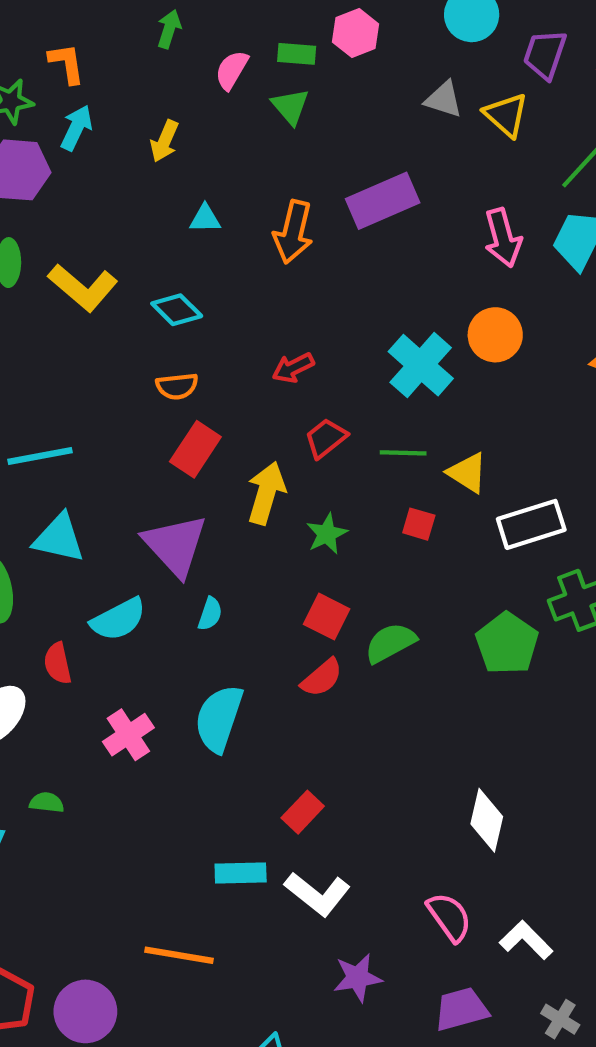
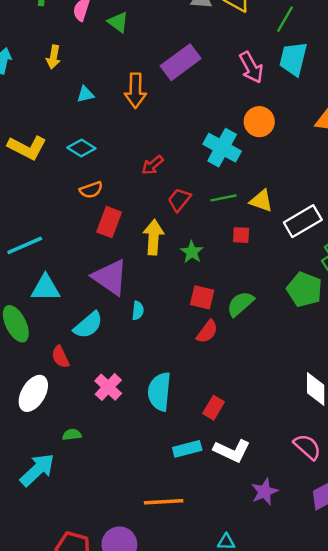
cyan semicircle: (219, 718) -> (159, 392), moved

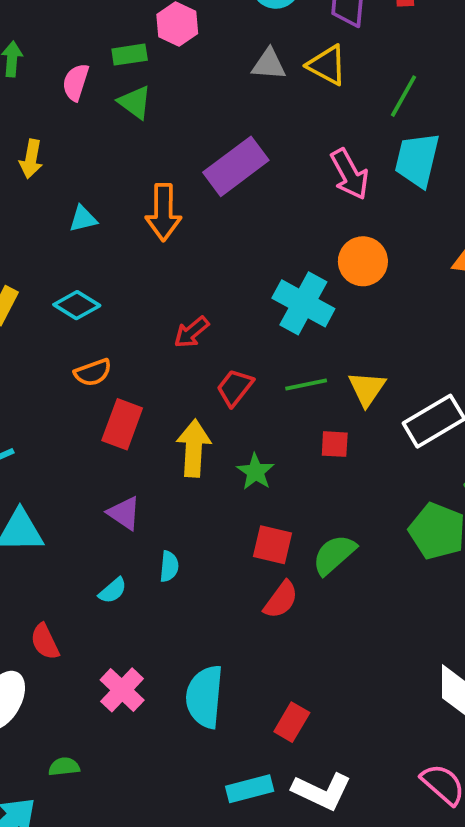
yellow triangle: (261, 201) -> (367, 389), turned 45
purple triangle: (110, 277) -> (124, 513), size x0.6
cyan semicircle: (88, 325) -> (113, 591), moved, size x0.6

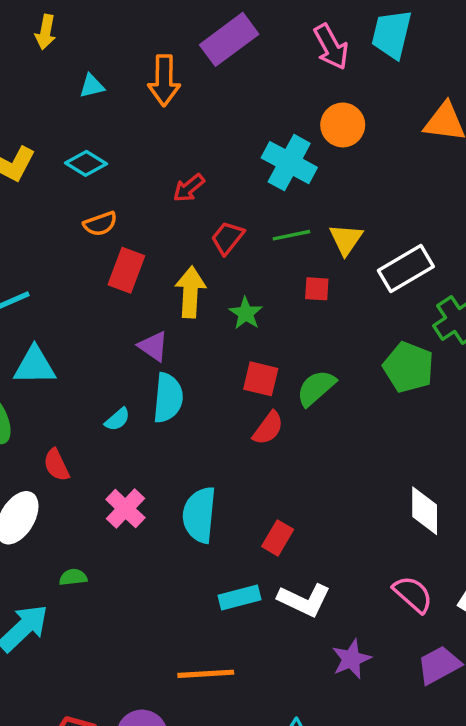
purple triangle: (124, 513) -> (153, 346), moved
cyan semicircle: (169, 566) -> (168, 398), size x1.8

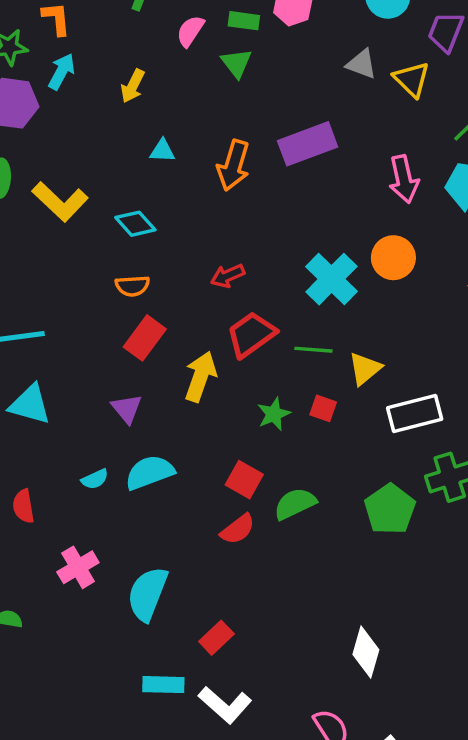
red trapezoid: (227, 238) -> (251, 335), size x1.4
green star: (246, 313) -> (274, 414), moved
purple triangle: (153, 346) -> (127, 409), moved
cyan semicircle: (168, 398) -> (150, 472), turned -132

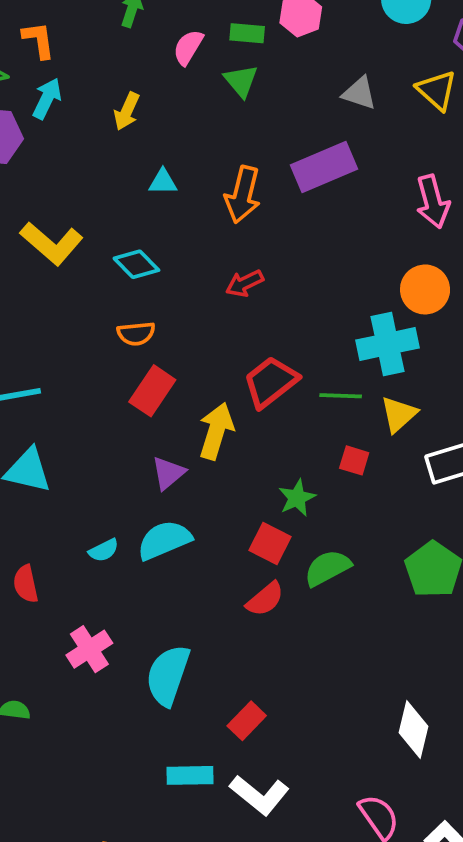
gray triangle: (362, 64) -> (359, 93), moved
red arrow: (228, 276) -> (245, 283), moved
cyan cross: (331, 279) -> (388, 344), moved, turned 36
purple triangle: (127, 409) -> (168, 473), moved, turned 32
green star: (274, 414) -> (297, 498), moved

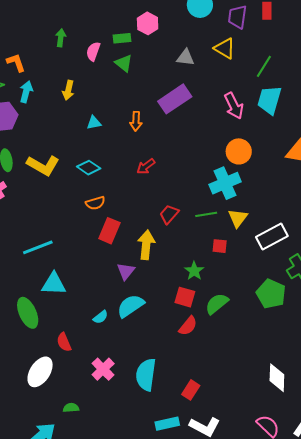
orange arrow: (243, 195) -> (136, 121), size x0.7
red trapezoid: (271, 382) -> (169, 214), size x0.7

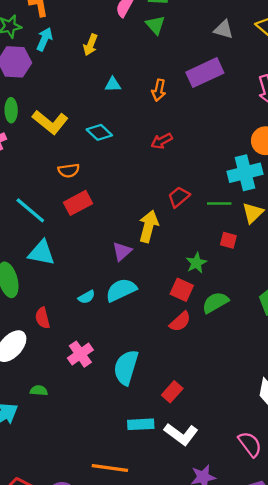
orange semicircle: (95, 203) -> (69, 170), moved
red rectangle: (109, 231) -> (78, 203), moved, turned 30
cyan line: (38, 247) -> (30, 210), turned 52

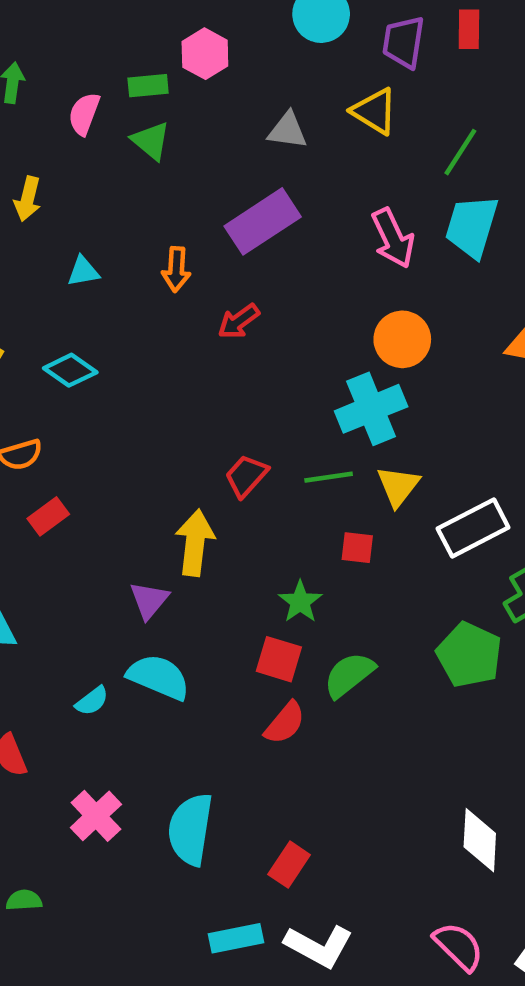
red arrow: (162, 141) -> (239, 321), moved
red rectangle: (78, 203) -> (48, 516), size x0.7
cyan semicircle: (121, 290) -> (159, 677), turned 56

